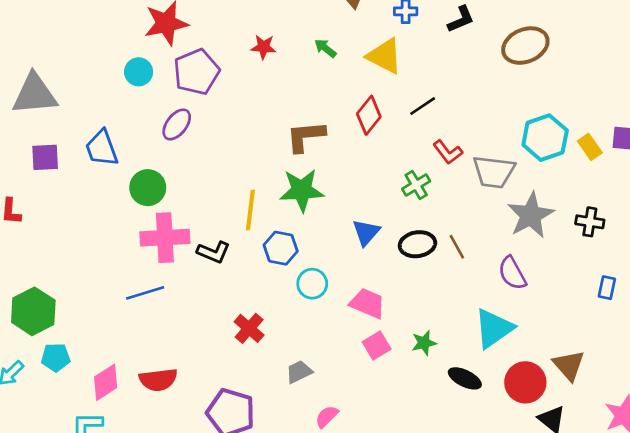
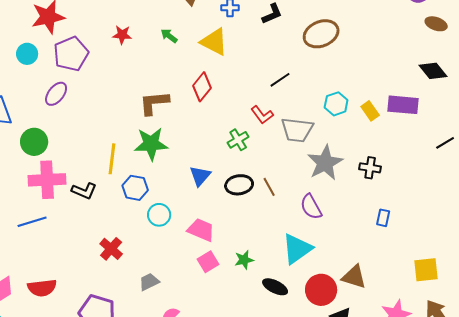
black line: (423, 106) -> (280, 80), moved
cyan hexagon: (545, 138) -> (336, 104), size x0.7
brown triangle: (569, 365) -> (354, 277), turned -32

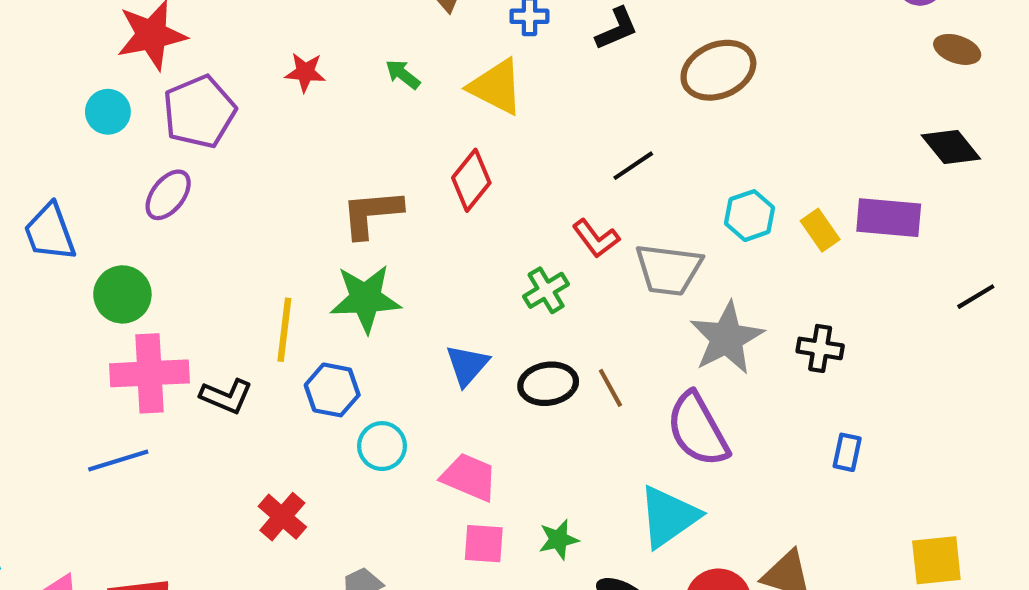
purple semicircle: (311, 207) -> (698, 429), size x1.4
pink square: (208, 262) -> (484, 544), turned 35

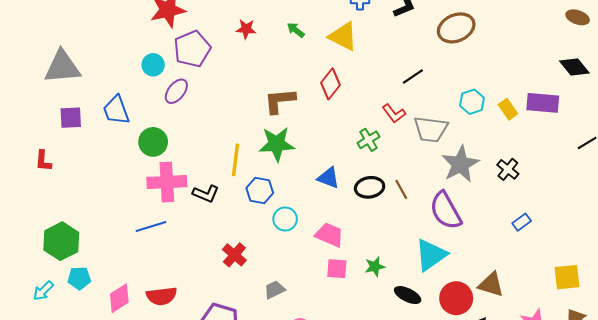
cyan circle: (108, 112) -> (153, 65), moved
black cross: (820, 348) -> (508, 169), turned 30
blue triangle: (467, 365) -> (328, 178), turned -50
blue rectangle: (847, 452) -> (522, 222), turned 42

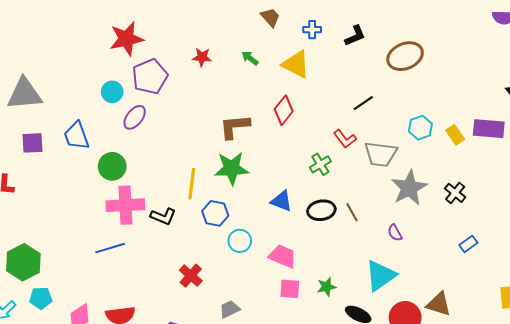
purple semicircle: (446, 211) -> (395, 233), size x0.5

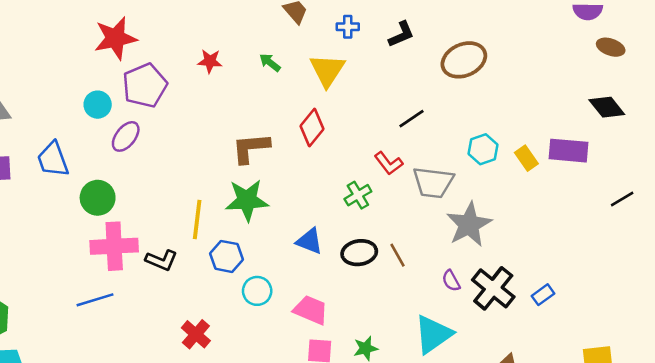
yellow triangle: (296, 64) -> (327, 70), turned 36
black cross: (455, 193) -> (493, 288), moved, size x1.6

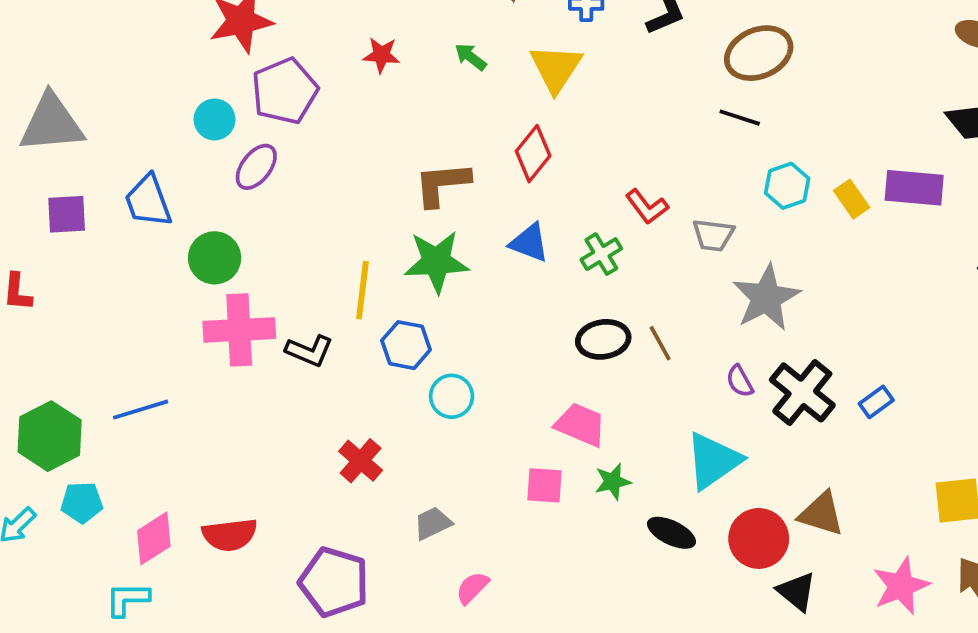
black line: (412, 119) -> (740, 118), moved, turned 52
gray trapezoid: (433, 182) -> (713, 235), size x0.7
blue triangle: (309, 241) -> (529, 243), moved
blue line: (95, 300) -> (141, 410), moved
pink trapezoid: (311, 310) -> (580, 425), moved

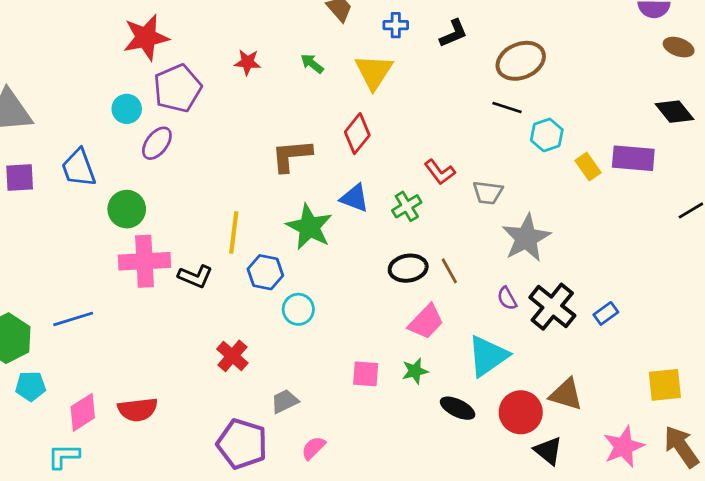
cyan hexagon: (787, 186) -> (547, 135), moved
green star: (436, 262) -> (309, 227), moved, turned 30
pink trapezoid: (580, 425) -> (426, 322), moved, turned 111
purple pentagon: (334, 582) -> (242, 444), moved

